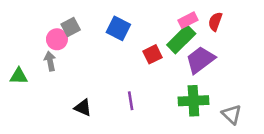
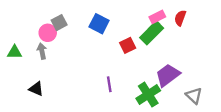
purple trapezoid: (200, 60) -> (168, 75), moved
green triangle: (19, 76) -> (15, 52), moved
green cross: (193, 101) -> (148, 95), moved, turned -30
black triangle: (83, 108) -> (36, 89), moved

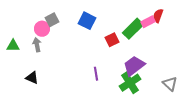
pink rectangle: (157, 17) -> (148, 22), moved
purple trapezoid: (168, 75) -> (134, 66), moved

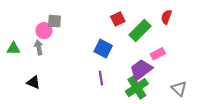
gray square: (52, 20) -> (55, 21), turned 32
blue square: (87, 21) -> (103, 49), moved
pink rectangle: (148, 22) -> (158, 54), moved
red square: (112, 40) -> (118, 19), moved

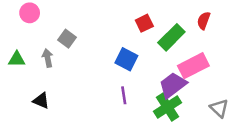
gray square: (55, 21) -> (67, 39), moved, turned 32
pink circle: (44, 31) -> (30, 13), moved
pink rectangle: (158, 54) -> (193, 66), size x1.6

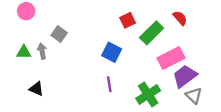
red semicircle: (204, 21) -> (180, 18), turned 119
green triangle: (17, 59) -> (24, 52), moved
purple trapezoid: (173, 85) -> (185, 76), moved

